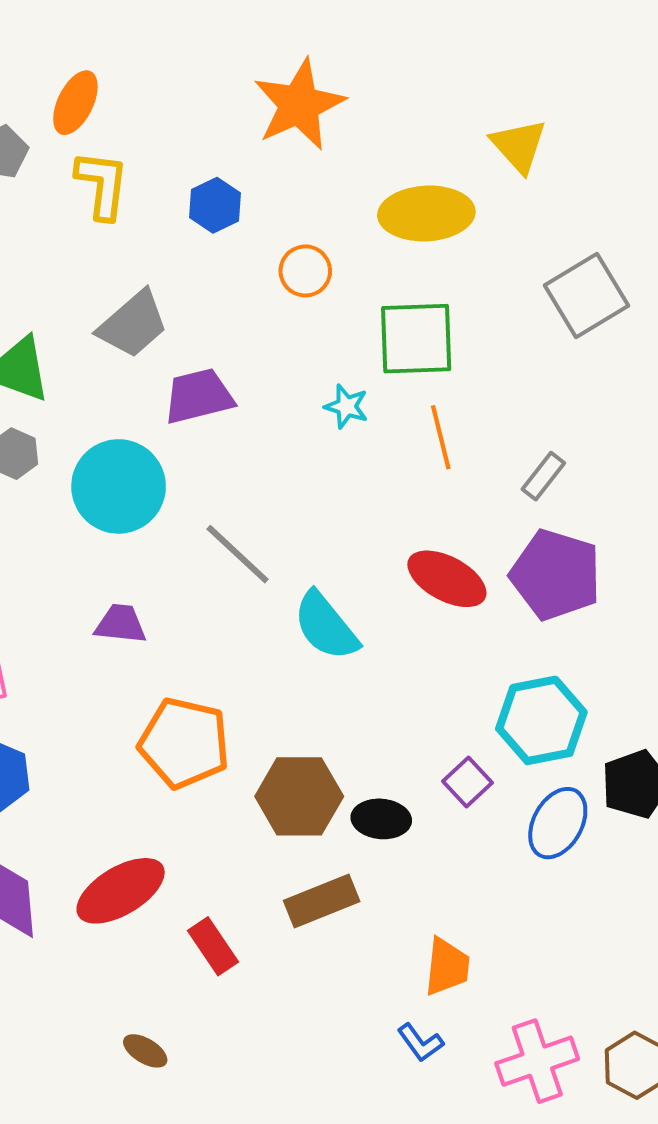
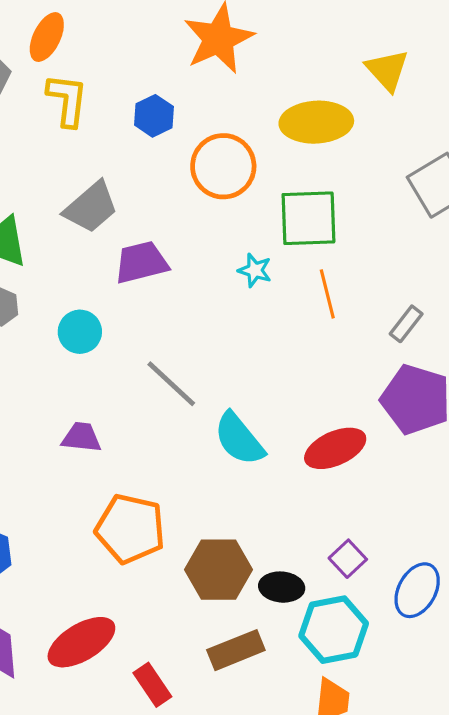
orange circle: (305, 271) -> (223, 166), size x1.6
cyan circle: (119, 486) -> (80, 332), size x0.6
red ellipse: (447, 579) -> (335, 448), moved, turned -52
cyan hexagon: (541, 720) -> (334, 630), moved

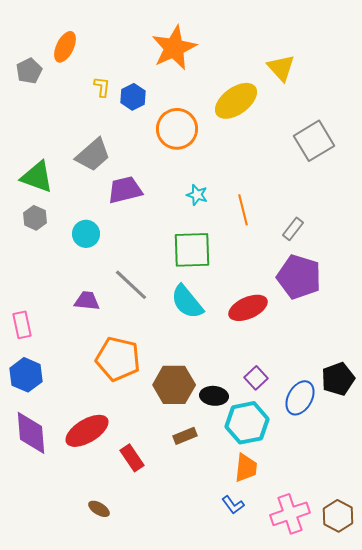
yellow L-shape: (67, 100) -> (102, 87), moved, size x0.6
yellow ellipse: (316, 122) -> (236, 101), turned -33
green square: (308, 218) -> (192, 250), moved
gray line: (171, 384) -> (131, 285), moved
brown rectangle: (236, 650) -> (185, 436), size x0.7

